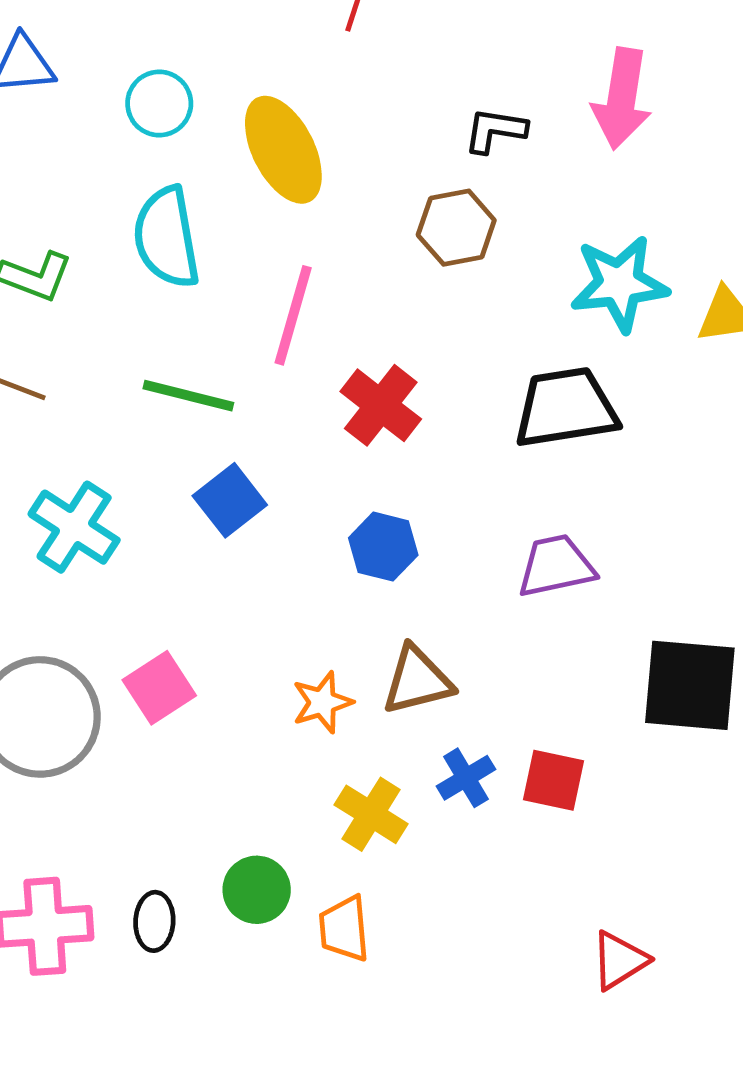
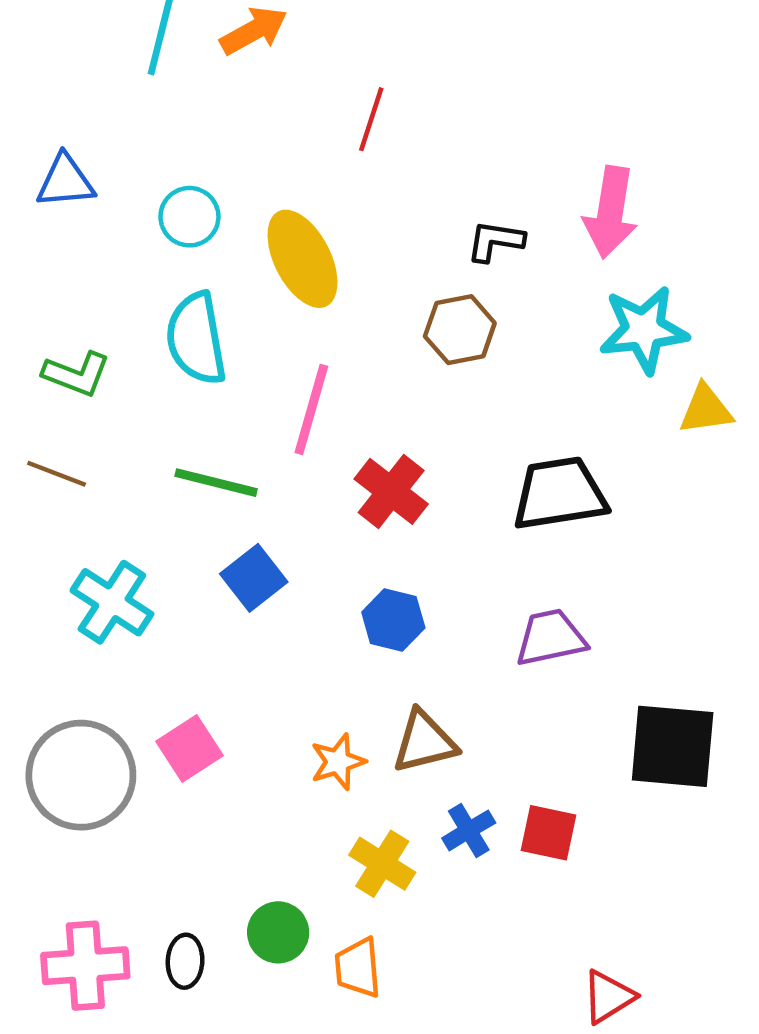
cyan star: (619, 284) -> (644, 330), moved

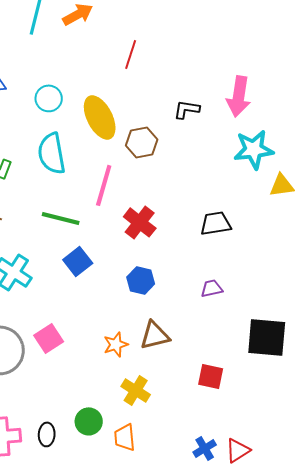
brown hexagon: (460, 330) -> (142, 142), moved
black trapezoid: (560, 494) -> (216, 223), size x0.7
purple trapezoid: (551, 638) -> (212, 288), size x0.7
blue cross: (469, 830) -> (205, 448), moved

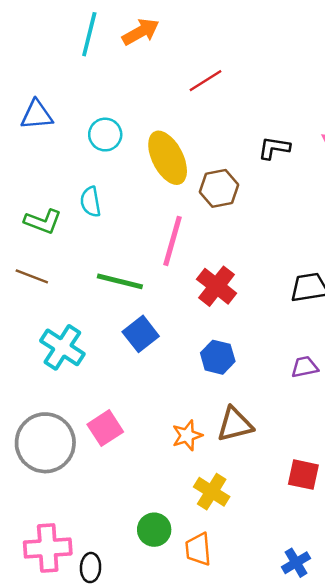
red line: (131, 54) -> (206, 81), turned 40
cyan semicircle: (52, 153) -> (91, 202), moved, size x0.6
black ellipse: (47, 434) -> (91, 568), moved

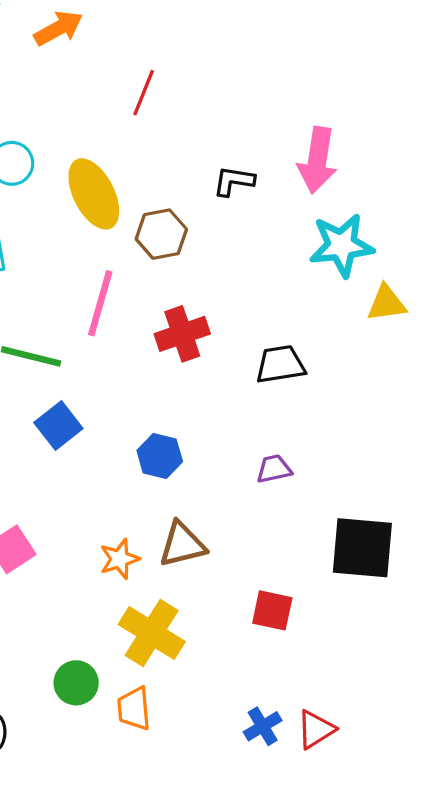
red line: (206, 81) -> (144, 93), turned -36
red cross: (217, 286) -> (182, 334), moved, turned 33
yellow cross: (212, 492) -> (152, 633), size x1.4

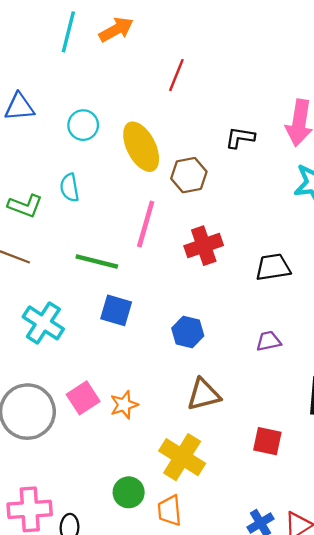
blue square: (58, 426) -> (116, 310), turned -36
orange star: (120, 559) -> (124, 405), moved

